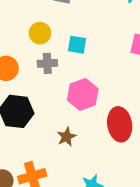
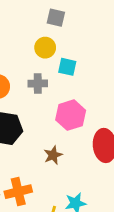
yellow circle: (40, 33) -> (45, 48), moved

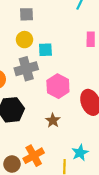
gray cross: (38, 84) -> (26, 69), size x1.5

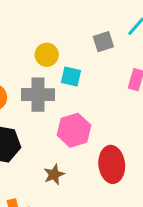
gray square: (27, 14) -> (103, 42), moved, turned -32

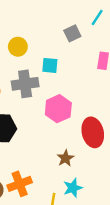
yellow circle: (47, 55) -> (18, 47), moved
brown star: (54, 174) -> (65, 158), moved

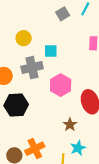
gray square: (72, 33) -> (63, 14), moved

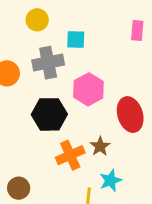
black hexagon: (16, 105) -> (49, 114), moved
orange cross: (35, 149) -> (70, 155), moved

